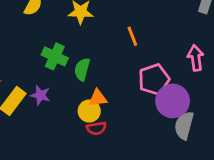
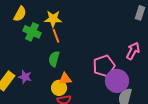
orange line: (132, 36) -> (56, 36), moved
green cross: (55, 56) -> (32, 32), moved
pink arrow: (196, 58) -> (133, 51), turned 36

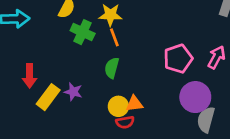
pink pentagon: (104, 66) -> (178, 59), moved
orange triangle: (65, 79) -> (134, 104), moved

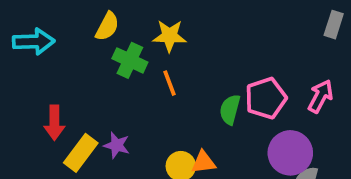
orange line: (114, 37) -> (169, 83), moved
green semicircle: (112, 68) -> (230, 109), moved

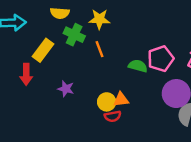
yellow semicircle: (107, 26) -> (60, 13), turned 66
green semicircle: (230, 109) -> (138, 66), turned 90
yellow rectangle: (81, 153) -> (43, 50), moved

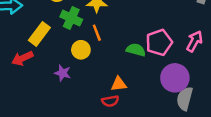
red arrow: (26, 74) -> (22, 58), turned 65
yellow circle: (107, 102) -> (81, 50), moved

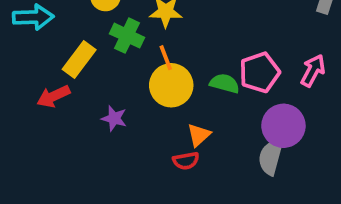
yellow circle: (81, 50) -> (171, 85), moved, size x1.5
orange triangle: (119, 84) -> (199, 135), turned -35
gray semicircle: (185, 99) -> (271, 157), moved

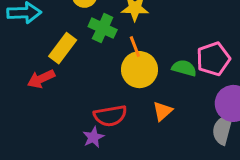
purple star: (114, 118) -> (93, 137), moved, turned 30
red semicircle: (186, 161) -> (110, 116), moved, size x1.5

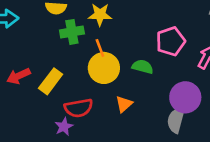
green cross: (103, 28) -> (72, 32), turned -35
yellow rectangle: (63, 48) -> (51, 81), moved
pink pentagon: (213, 59) -> (171, 41), moved

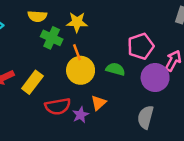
green cross: (72, 32) -> (52, 38), turned 35
purple circle: (185, 97) -> (155, 78), moved
purple star: (64, 127) -> (81, 115), moved

